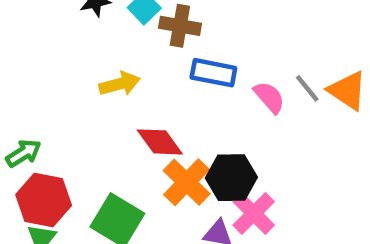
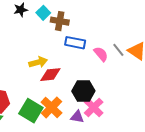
yellow arrow: (120, 84) -> (38, 62), moved
red diamond: (160, 142) -> (50, 75), turned -60
orange cross: (187, 182) -> (51, 107), moved

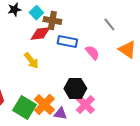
gray line: (118, 50) -> (109, 25), moved
yellow arrow: (38, 62) -> (31, 61), turned 66
red diamond: (50, 75) -> (40, 34), moved
purple triangle: (77, 117) -> (60, 114), moved

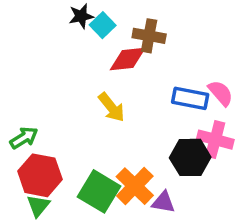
cyan square: (36, 13) -> (103, 25), moved
blue rectangle: (67, 42) -> (190, 98), moved
pink cross: (85, 105) -> (215, 140), moved, turned -30

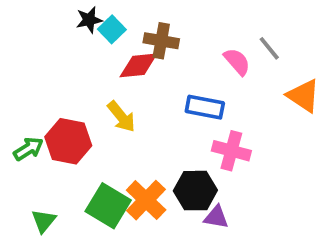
pink semicircle: (221, 93) -> (237, 62), moved
black hexagon: (190, 157) -> (195, 191), moved
red hexagon: (40, 175) -> (68, 141), moved
purple triangle: (163, 202) -> (216, 217), moved

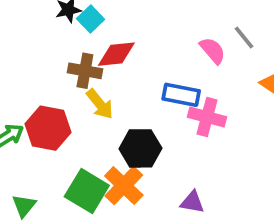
brown cross: (161, 41) -> (85, 71), moved
pink cross: (231, 151) -> (207, 117), moved
black hexagon: (195, 191) -> (140, 148), moved

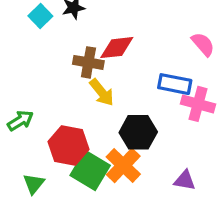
cyan square: (91, 19) -> (40, 16), moved
red hexagon: (48, 128) -> (69, 145), moved

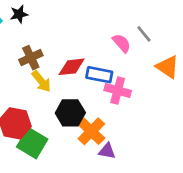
red diamond: (117, 48) -> (72, 67), moved
brown cross: (88, 62) -> (31, 58), turned -35
orange cross: (123, 165) -> (91, 131), moved

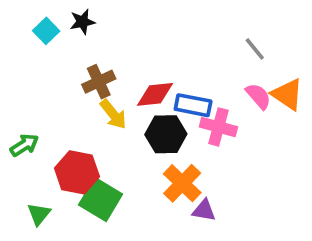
pink semicircle: (122, 43) -> (258, 96), moved
black hexagon: (70, 113) -> (166, 134), moved

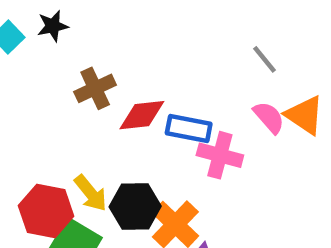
brown cross: (99, 82) -> (95, 88), moved
yellow arrow: (113, 114) -> (91, 193), moved
black hexagon: (166, 134) -> (135, 207), moved

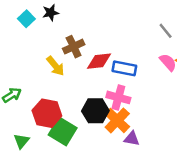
pink cross: (220, 155) -> (118, 97), moved
yellow arrow: (91, 193) -> (55, 66), moved

